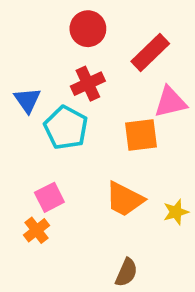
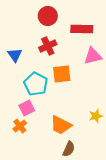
red rectangle: (150, 53) -> (82, 29), turned 45
cyan pentagon: (66, 128) -> (36, 84), moved
orange square: (141, 135) -> (62, 74), moved
orange trapezoid: (125, 199) -> (61, 125), moved

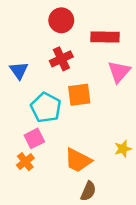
pink triangle: (93, 56) -> (119, 72), turned -36

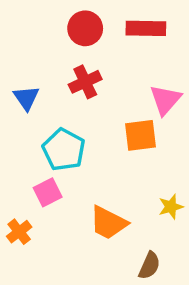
red rectangle: (105, 37) -> (146, 28), moved
orange square: (79, 95) -> (140, 135), moved
orange cross: (25, 162) -> (19, 232), moved
brown semicircle: (88, 191) -> (149, 266), moved

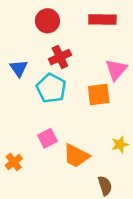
red circle: (85, 28) -> (47, 21), moved
cyan pentagon: (64, 150) -> (51, 88), moved
pink square: (48, 192) -> (47, 138), moved
brown semicircle: (149, 266) -> (105, 186), turned -42

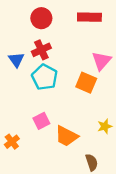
red cross: (60, 57) -> (41, 50), moved
orange square: (99, 95) -> (86, 83), turned 30

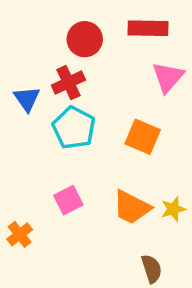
red circle: (41, 18) -> (85, 39), moved
pink triangle: (101, 61) -> (168, 77), moved
orange trapezoid: (66, 136) -> (132, 207), moved

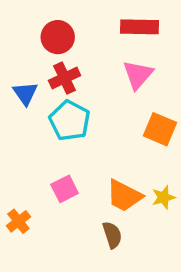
red circle: (85, 39) -> (58, 37), moved
pink triangle: (168, 77) -> (138, 75), moved
orange square: (143, 137) -> (160, 129), moved
brown semicircle: (152, 269) -> (112, 235), moved

